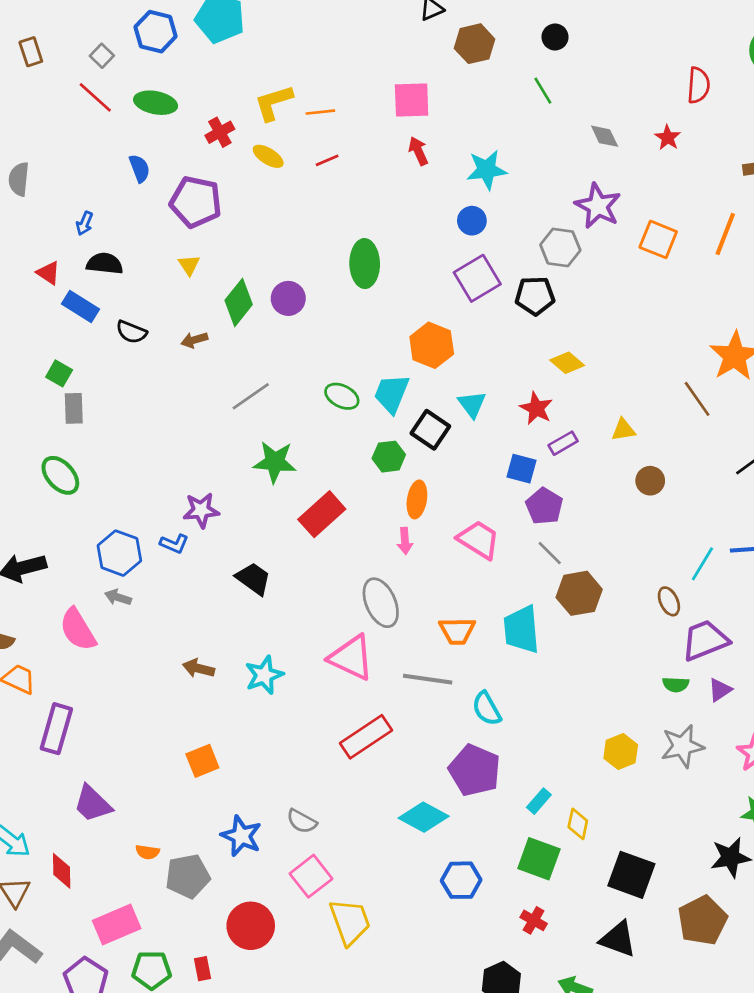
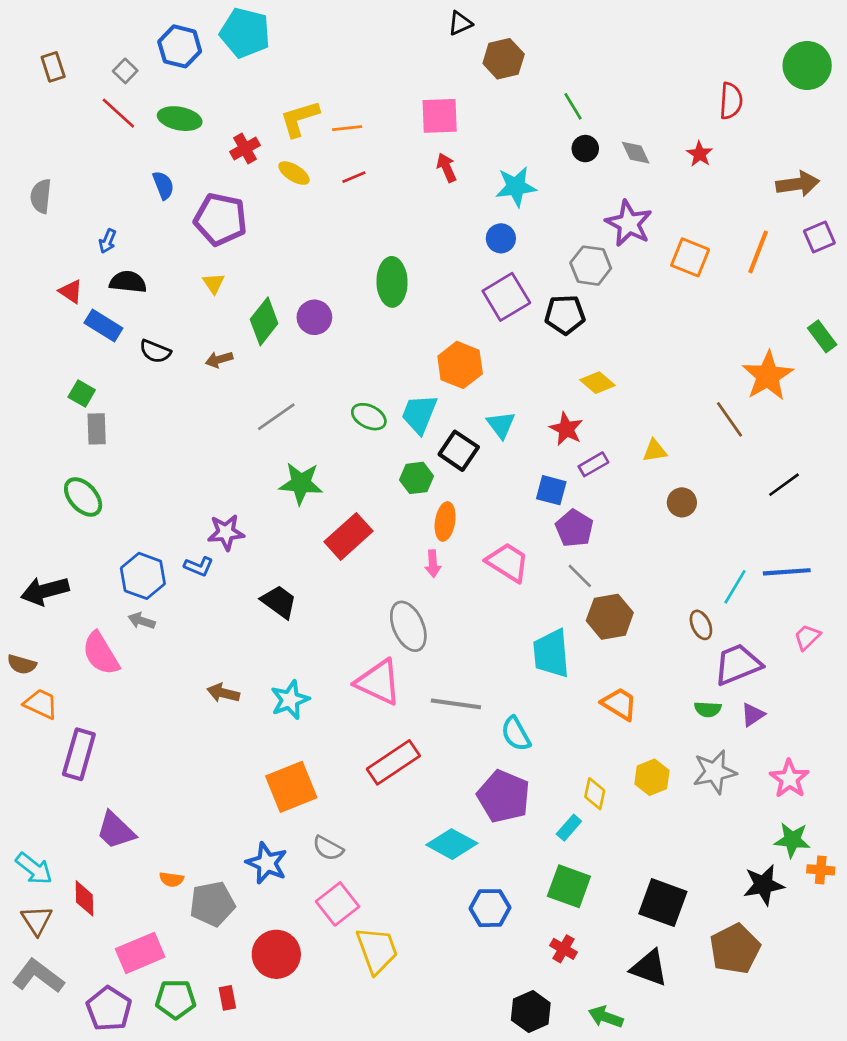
black circle: (555, 37) -> (585, 149), moved
orange trapezoid: (457, 631) -> (619, 704), moved, turned -147
orange square: (202, 761) -> (291, 787), moved, size x1.5
yellow diamond: (578, 824) -> (595, 794), moved

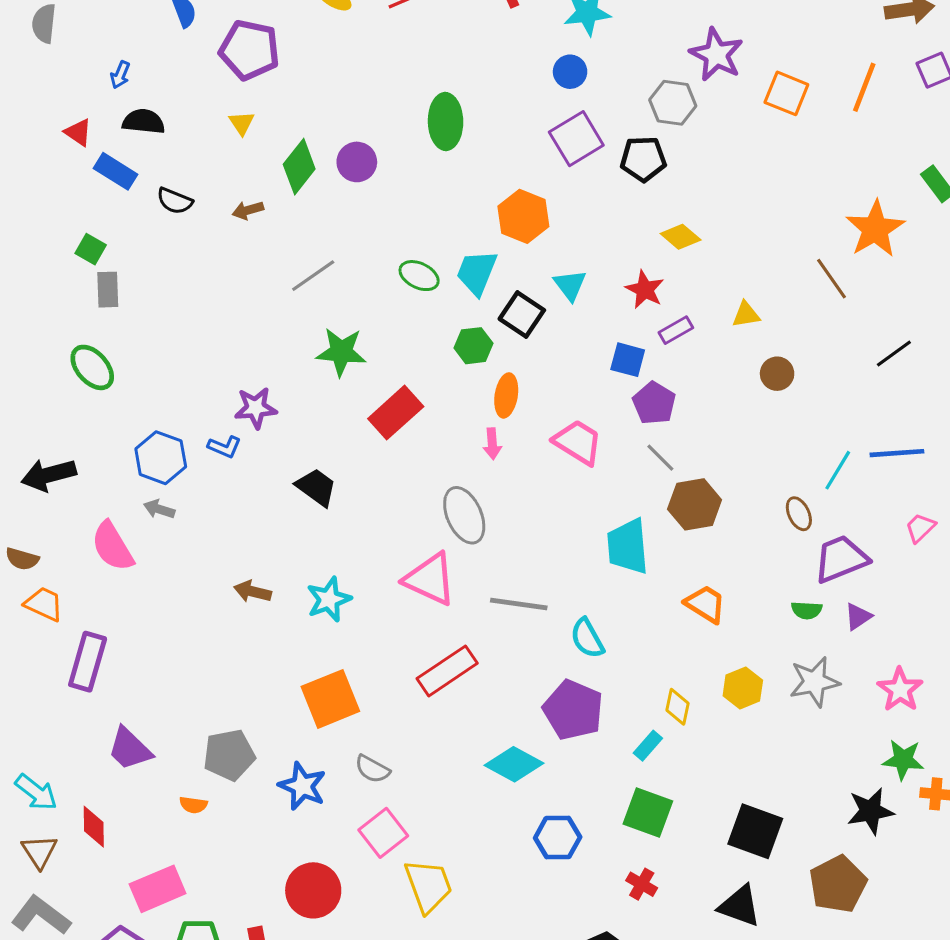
gray pentagon: (212, 904) -> (229, 755), moved

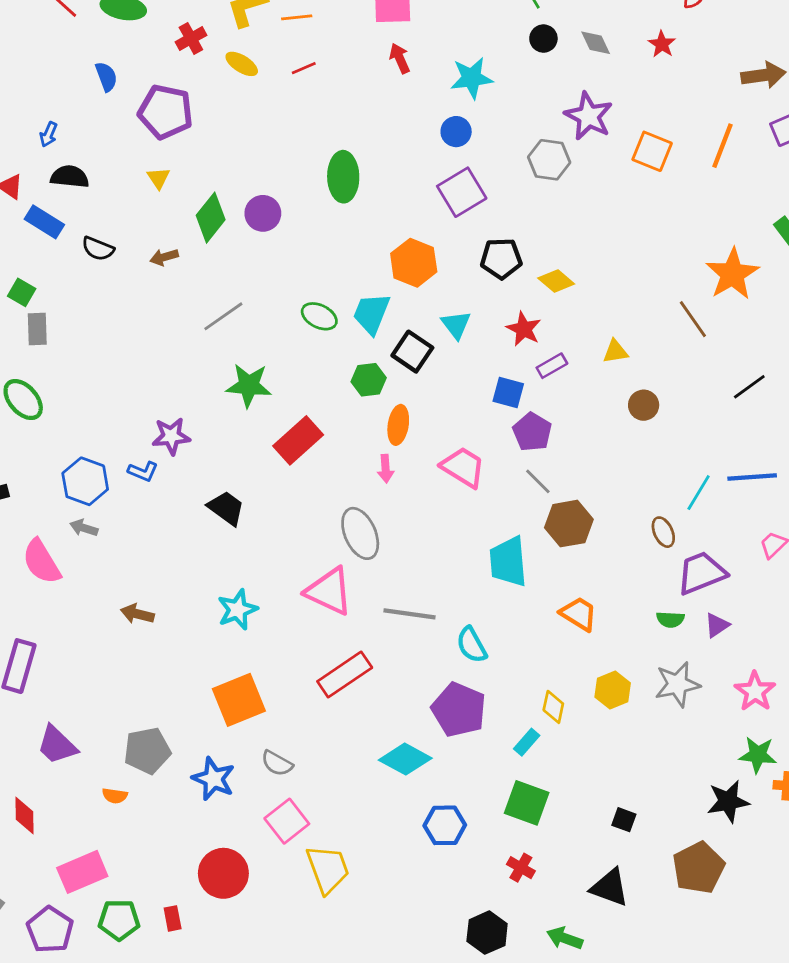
black pentagon: (643, 159) -> (501, 258), moved
brown arrow: (253, 592) -> (137, 614), moved
black square: (755, 831) -> (624, 820), size x0.5

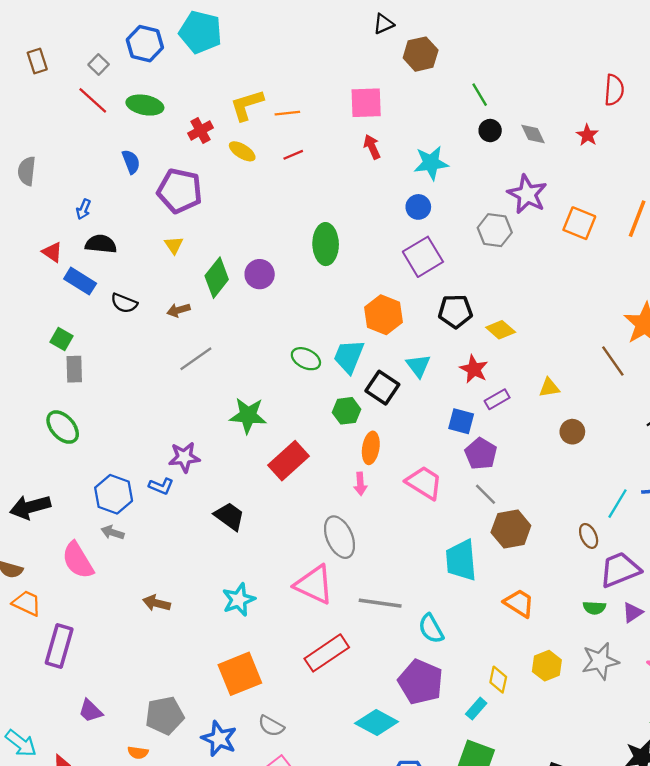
gray line: (223, 316) -> (196, 359), moved
purple trapezoid: (57, 745) -> (90, 711), size x0.7

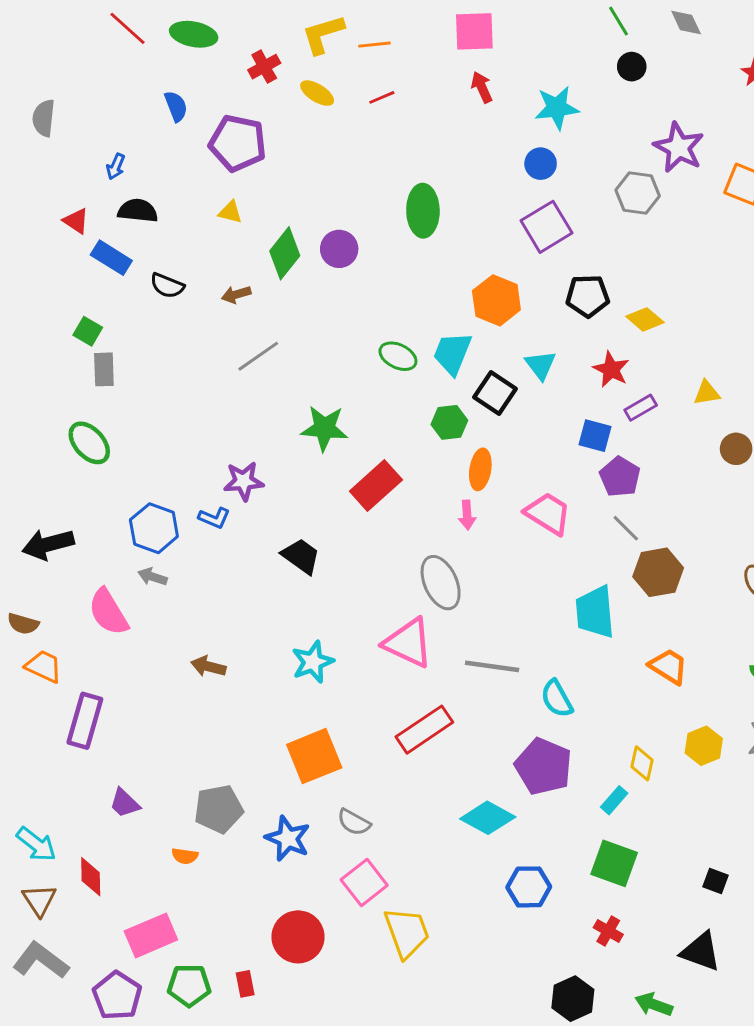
gray diamond: (533, 134) -> (686, 22), moved
yellow triangle: (174, 245) -> (230, 212), turned -42

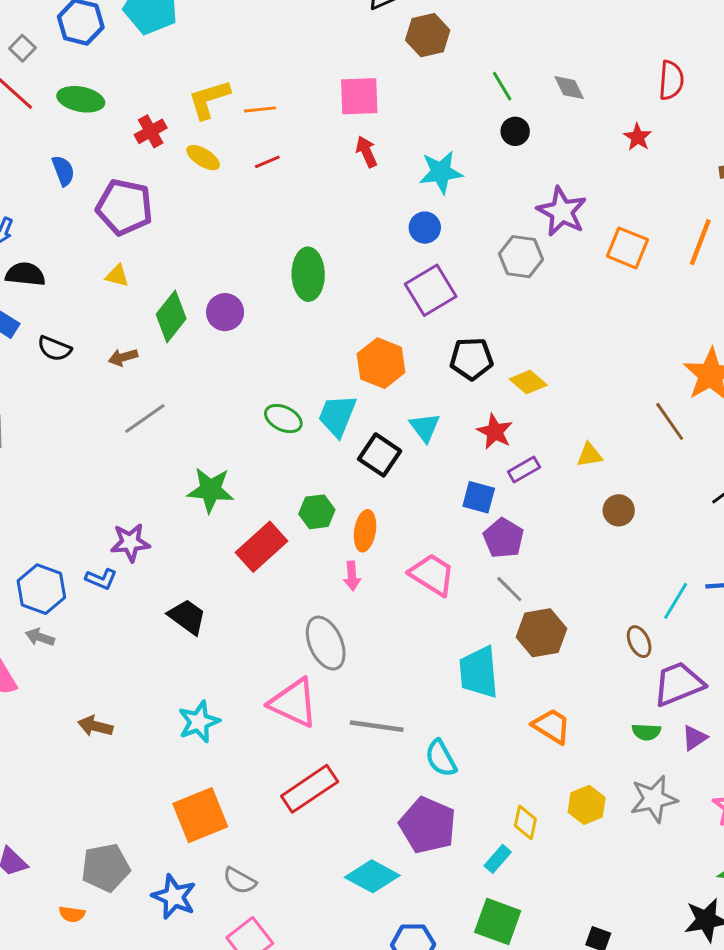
green hexagon: (449, 422) -> (317, 512), moved

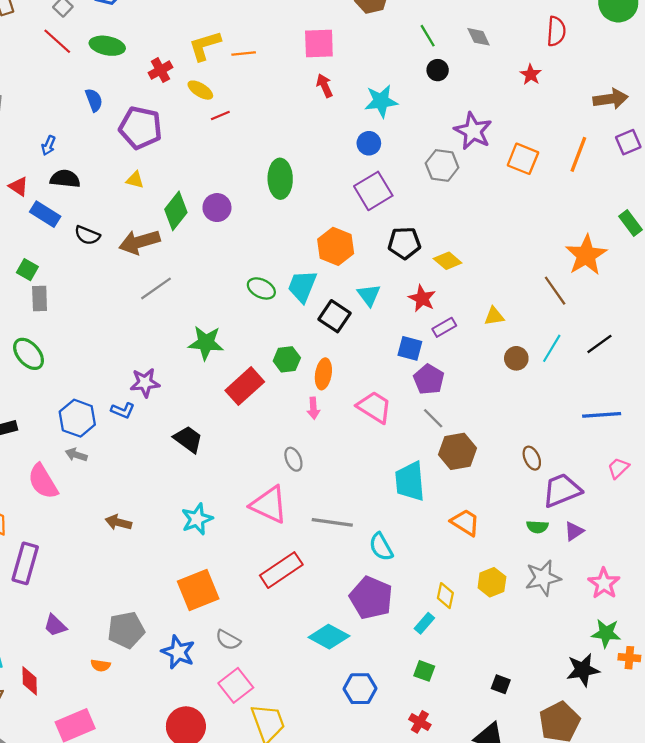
red line: (267, 162) -> (220, 116), moved
brown arrow: (123, 357) -> (139, 242), size x1.8
cyan line: (676, 601) -> (552, 348), moved
gray ellipse: (326, 643) -> (293, 459), size x0.6
green square: (498, 921) -> (424, 671), size x0.6

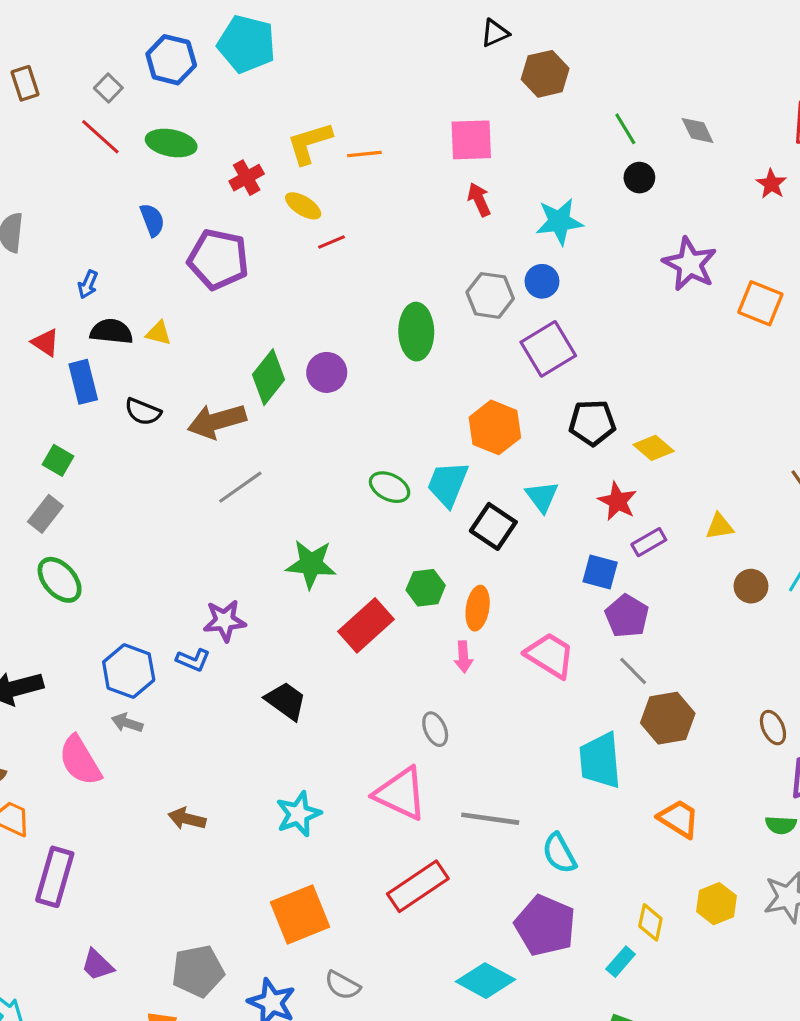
gray hexagon: (442, 165) -> (490, 295), moved
yellow triangle: (135, 180) -> (159, 333), moved
blue rectangle: (45, 214) -> (83, 382), turned 44
gray rectangle: (40, 298) -> (45, 514), moved, turned 40

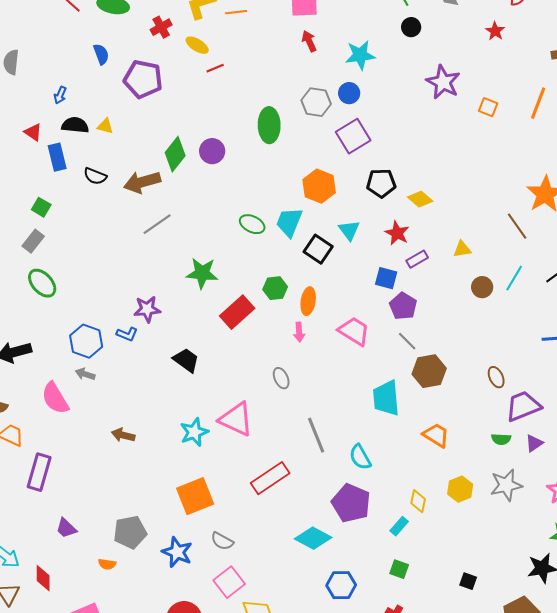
orange square: (760, 303) -> (488, 107), size x0.7
pink triangle: (401, 794) -> (236, 419), moved
gray line: (490, 819) -> (316, 435), turned 60

